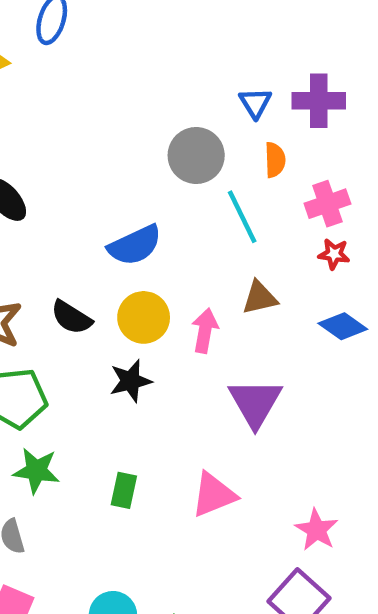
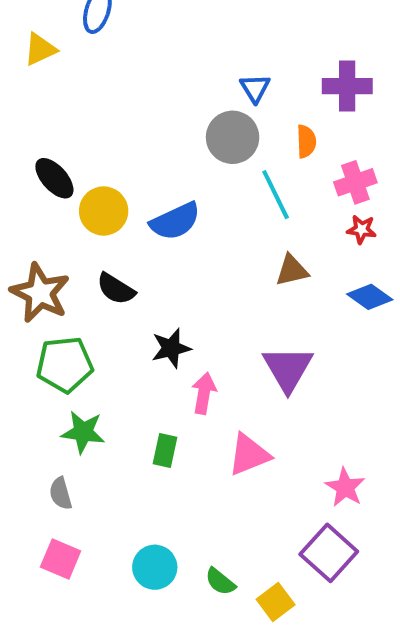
blue triangle: (255, 103) -> (255, 88), moved
yellow circle: (144, 317) -> (104, 211), moved
pink arrow: (205, 331) -> (204, 393), moved

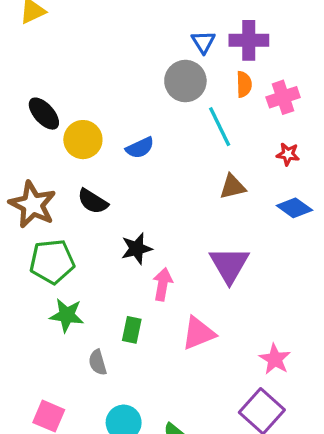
purple cross: (347, 86) -> (249, 40), moved
pink cross: (355, 182) -> (283, 97), moved
blue semicircle: (175, 221) -> (140, 148), size x0.7
gray semicircle: (61, 494) -> (98, 362), moved

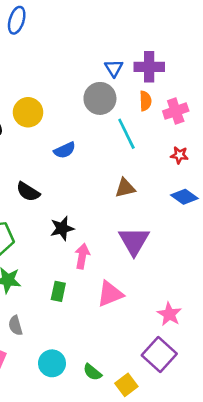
yellow circle: (83, 140) -> (28, 112), moved
brown triangle: (233, 187) -> (125, 188), moved
gray semicircle: (98, 362) -> (15, 325), moved

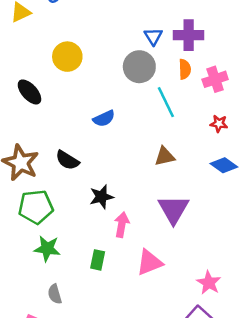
yellow circle: (28, 112) -> (67, 57), moved

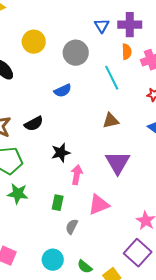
gray circle: (139, 67) -> (76, 53), moved
black semicircle: (67, 160) -> (34, 124), turned -60
gray semicircle: (55, 294) -> (72, 227), moved, turned 42

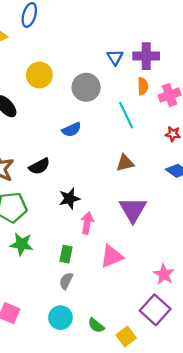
gray semicircle: (72, 227) -> (66, 281), moved

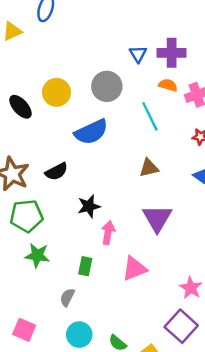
yellow circle: (39, 75) -> (56, 92), moved
orange semicircle: (143, 86) -> (168, 85), turned -72
blue semicircle: (72, 130) -> (91, 132), size x1.6
gray semicircle: (66, 281) -> (67, 297), moved

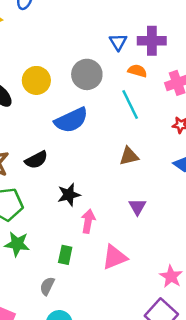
orange semicircle: (168, 85) -> (137, 71), moved
purple triangle: (157, 218) -> (137, 207), size x0.6

